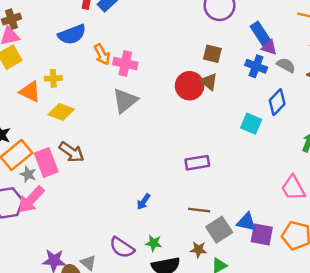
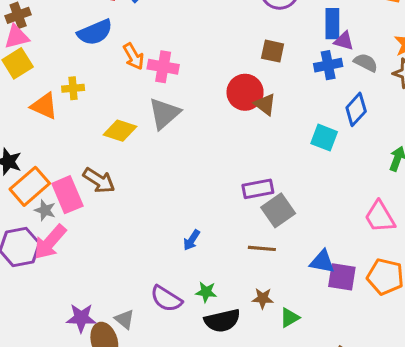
blue rectangle: (260, 34) -> (332, 24), turned 35
blue cross: (256, 66) -> (328, 65), turned -30
brown triangle: (209, 82) -> (265, 104), moved
yellow diamond: (61, 112) -> (120, 131), moved
gray square: (219, 230) -> (278, 210), moved

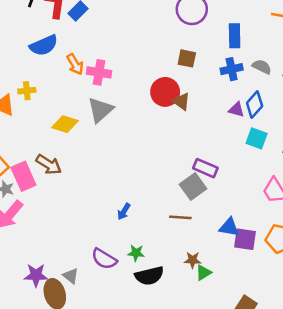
purple triangle: (344, 41) -> (236, 110), moved
cyan square: (324, 138) -> (257, 138), moved
purple rectangle: (258, 189) -> (205, 168), moved, turned 35
brown star: (263, 298) -> (193, 260), moved

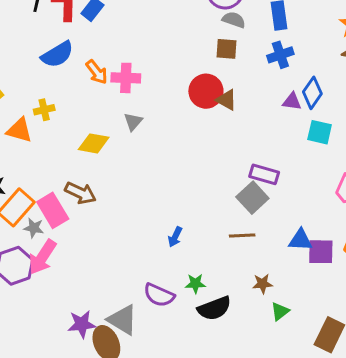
gray semicircle: (262, 67) -> (234, 20), moved
gray triangle: (100, 110) -> (133, 122), size x0.6
green triangle: (203, 273) -> (280, 311), moved
gray triangle: (71, 276) -> (122, 320), size x1.6

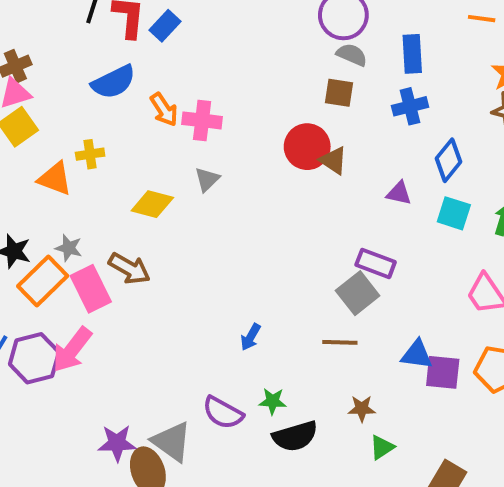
purple triangle: (292, 101) -> (399, 193), moved
gray star: (34, 228) -> (69, 248), moved

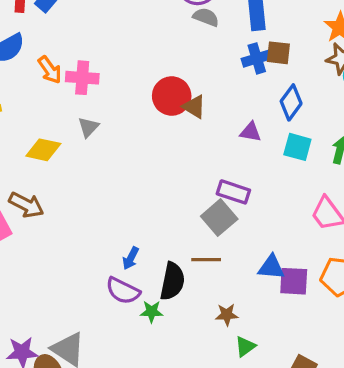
brown square: (339, 93) -> (278, 53), moved
purple semicircle: (223, 413) -> (123, 291), moved
black semicircle: (295, 436) -> (172, 281), moved, turned -60

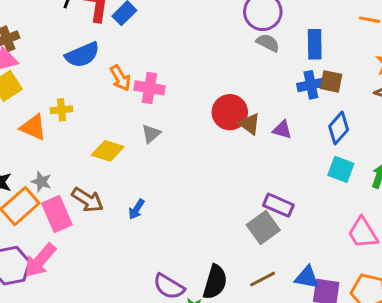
purple triangle: (251, 132) -> (282, 130), moved
blue arrow: (131, 258) -> (136, 209), moved
brown line: (206, 260) -> (263, 279), moved, turned -32

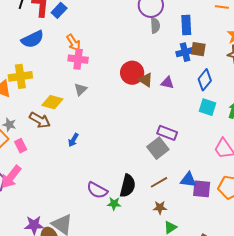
gray semicircle: (268, 43) -> (155, 25), turned 63
orange arrow: (120, 78) -> (73, 43), moved
yellow cross: (61, 110) -> (20, 76), size x1.6
brown arrow: (88, 200) -> (40, 120), moved
pink rectangle: (57, 214) -> (21, 146), size x0.6

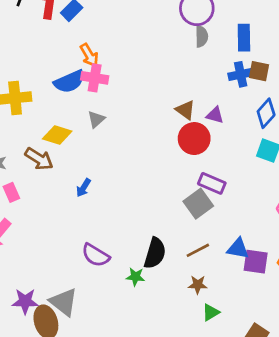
blue semicircle: (33, 39) -> (69, 82), moved
red circle: (132, 73) -> (194, 139), moved
purple semicircle: (97, 190) -> (96, 255), moved

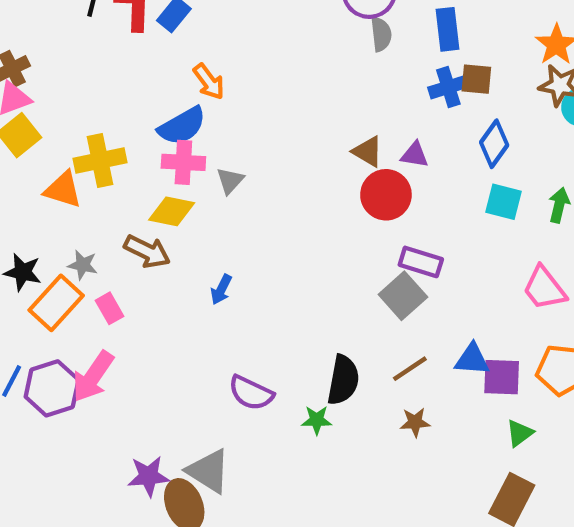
pink cross: (95, 78) -> (183, 162), moved
green triangle: (211, 312) -> (520, 433), moved

